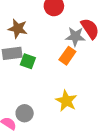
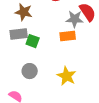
orange rectangle: (67, 56) -> (68, 36), turned 49
gray circle: (25, 113) -> (30, 71), moved

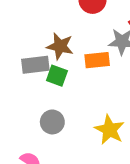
brown star: (24, 12) -> (60, 46), moved
orange rectangle: (68, 36) -> (97, 60), moved

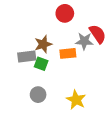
brown star: (60, 46) -> (43, 44), turned -30

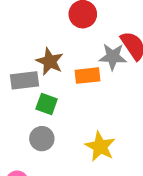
brown star: (43, 44) -> (50, 61), turned -30
green square: (41, 64) -> (47, 104), moved

